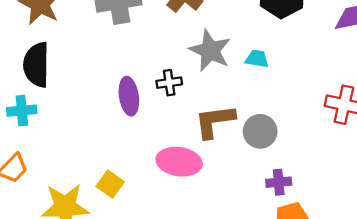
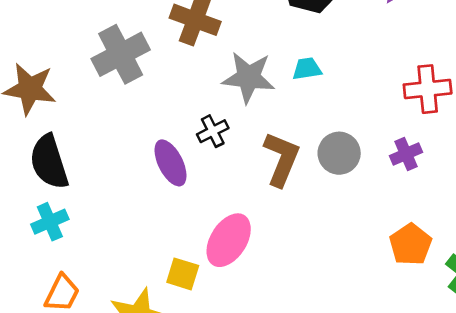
brown L-shape: (215, 121) -> (282, 159), turned 138
pink ellipse: (179, 162) -> (229, 240), moved, turned -48
purple cross: (279, 182) -> (406, 154), moved

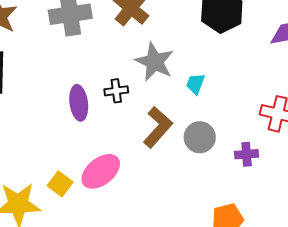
cyan trapezoid: (307, 69) -> (195, 84), moved, turned -80

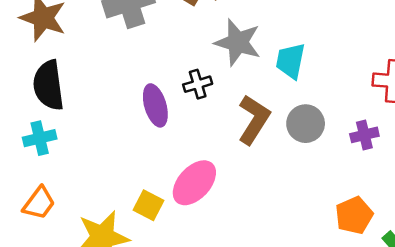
cyan trapezoid: (195, 84) -> (290, 61), size x1.4

